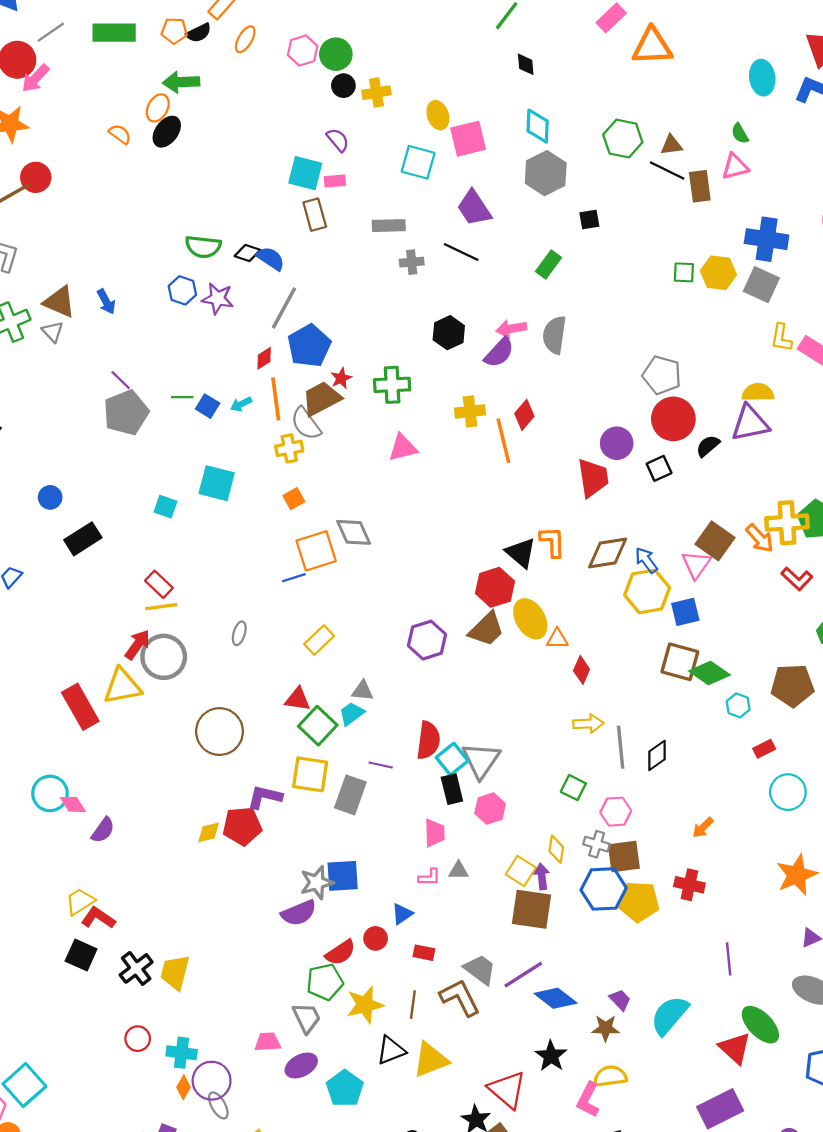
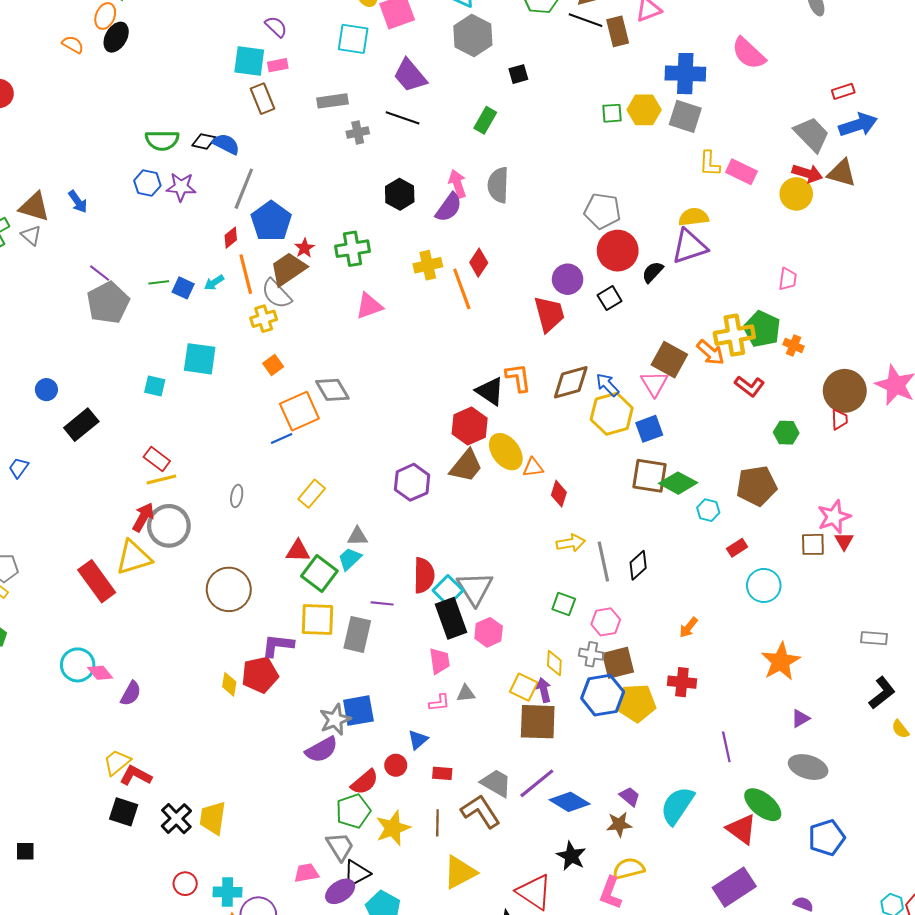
pink arrow: (511, 329) -> (457, 184), turned 88
black rectangle: (452, 789) -> (451, 618), size x1.4
yellow diamond: (209, 832) -> (229, 684), turned -60
black triangle: (391, 1050) -> (357, 873), moved

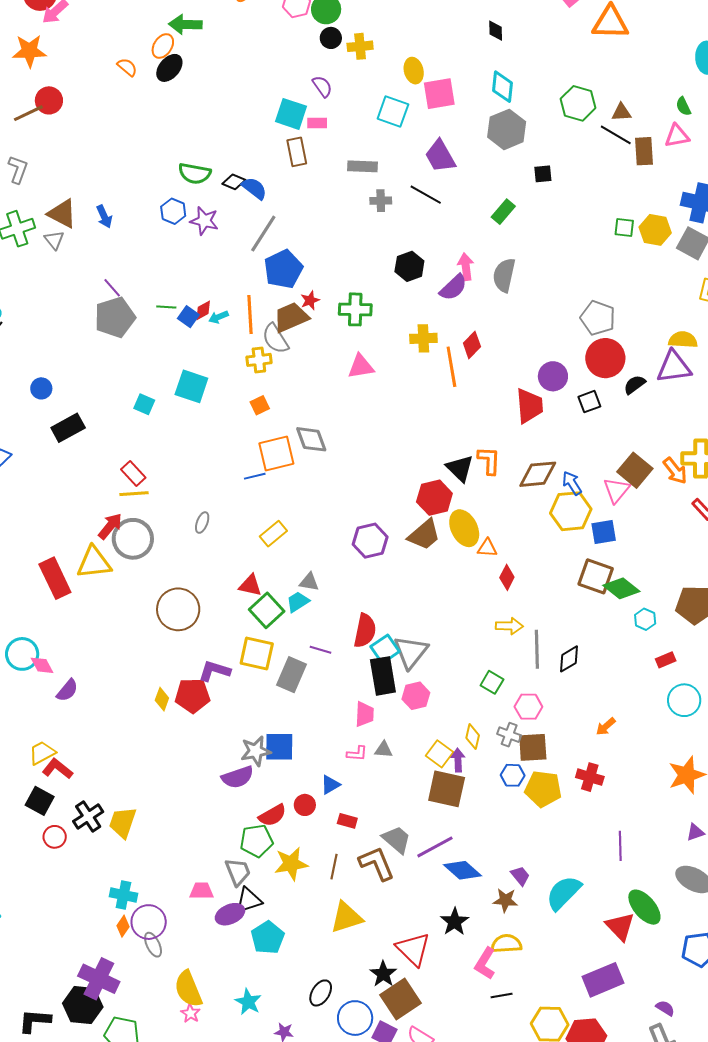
red diamond: (231, 238) -> (203, 310), moved
blue hexagon: (603, 695) -> (513, 775), size x0.6
red circle: (185, 884) -> (55, 837), moved

